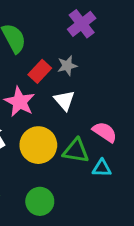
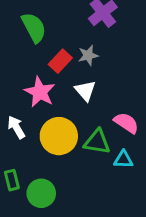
green circle: (40, 201) -> (41, 193), moved

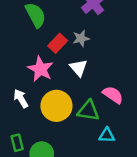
cyan triangle: (123, 160) -> (107, 135), moved

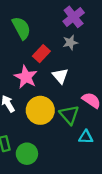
gray star: (81, 38) -> (70, 43), moved
green triangle: (88, 111) -> (69, 115), turned 40

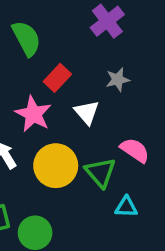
gray star: (70, 43) -> (118, 80), moved

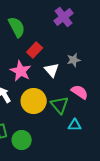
gray star: (118, 80) -> (74, 60), moved

